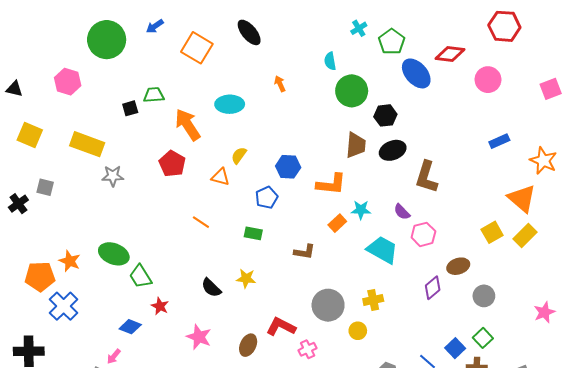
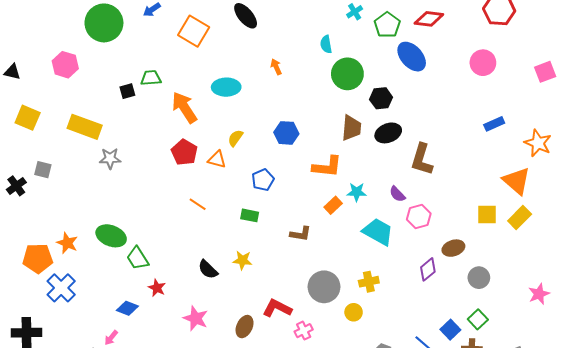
red diamond: (450, 54) -> (429, 19), moved
red pentagon: (172, 164) -> (184, 152), moved
blue hexagon: (288, 167) -> (286, 133), moved
yellow square: (492, 232) -> (487, 214), turned 30

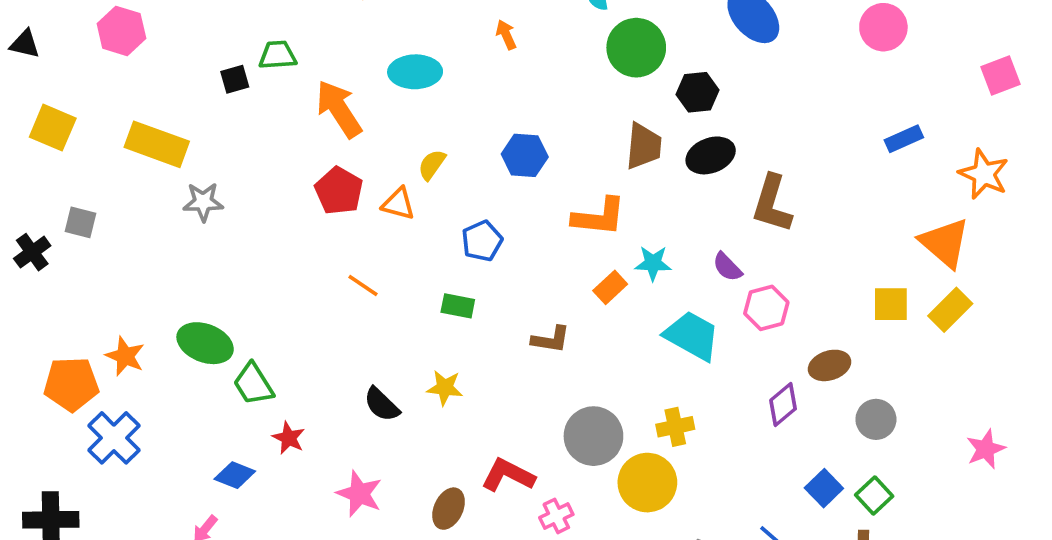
pink square: (545, 72) -> (1000, 76), moved
yellow circle: (354, 312) -> (647, 483), size x1.8
blue square: (450, 330) -> (824, 488), moved

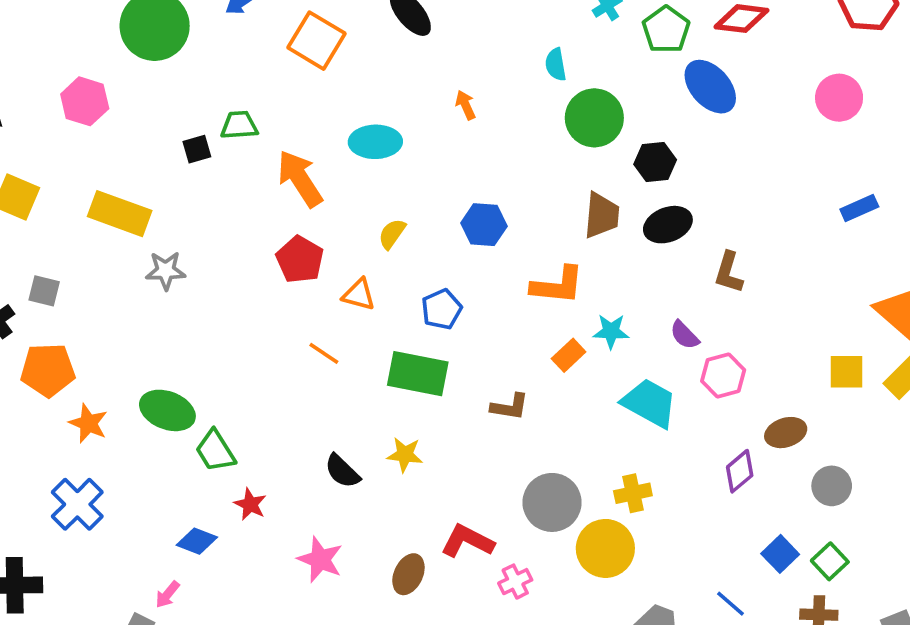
orange triangle: (398, 204) -> (359, 295), moved
brown L-shape: (772, 204) -> (729, 272), size x0.7
green rectangle: (458, 306) -> (418, 374), size x1.8
orange pentagon: (71, 384) -> (48, 370), moved

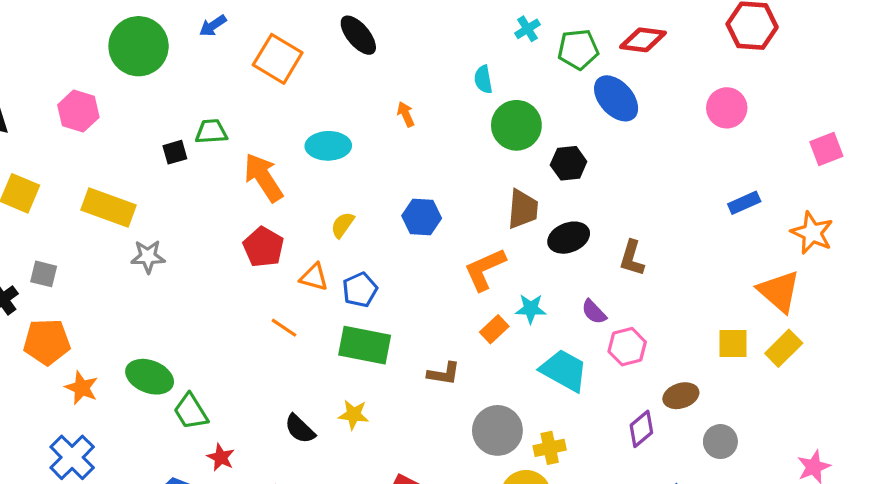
green pentagon: (666, 30) -> (578, 49), turned 30
black ellipse: (668, 225) -> (569, 238), moved
orange L-shape: (558, 285) -> (485, 269), turned 150
blue pentagon: (442, 309) -> (360, 290), moved
gray circle: (552, 502) -> (497, 430), moved

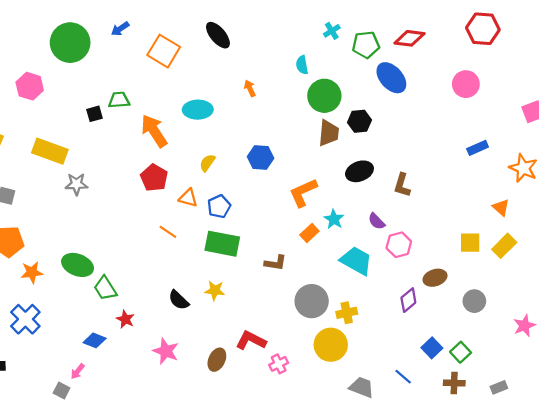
brown trapezoid: (523, 209) -> (329, 133), moved
orange triangle: (779, 291) -> (501, 207), size x0.6
cyan star: (531, 309) -> (334, 219), turned 30
orange star: (82, 388) -> (32, 272), turned -30
gray circle: (720, 442) -> (474, 301), moved

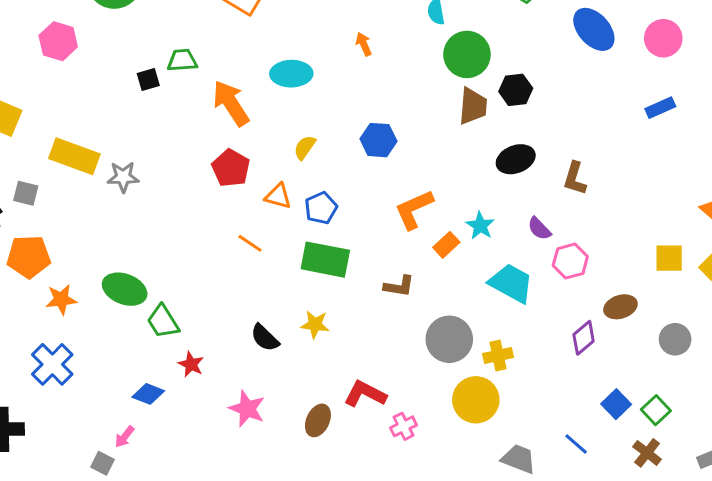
blue ellipse: (391, 78) -> (594, 29), moved
blue rectangle: (478, 148) -> (660, 108), moved
yellow rectangle: (50, 151) -> (74, 156), moved
orange L-shape: (303, 193) -> (414, 209), moved
brown cross: (454, 383) -> (647, 453), turned 36

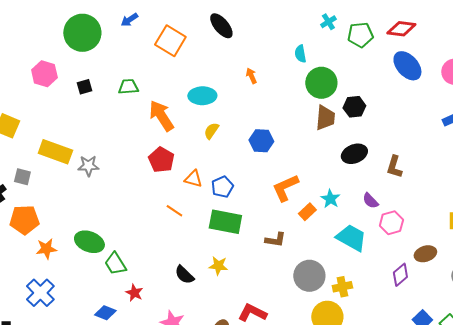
black square: (148, 80) -> (84, 87), moved
yellow semicircle: (305, 147) -> (211, 131), moved

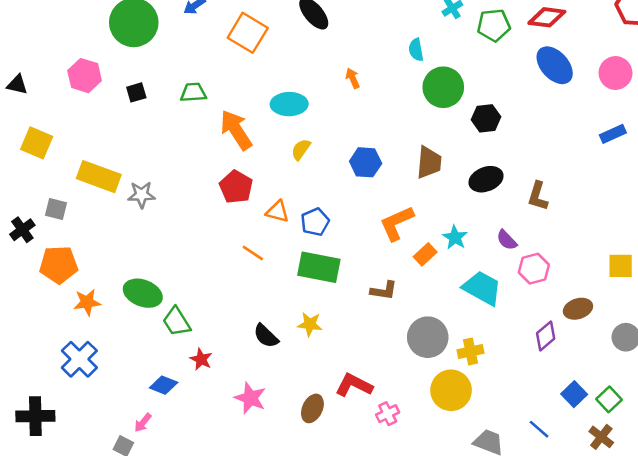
brown trapezoid: (325, 118) -> (429, 162), moved

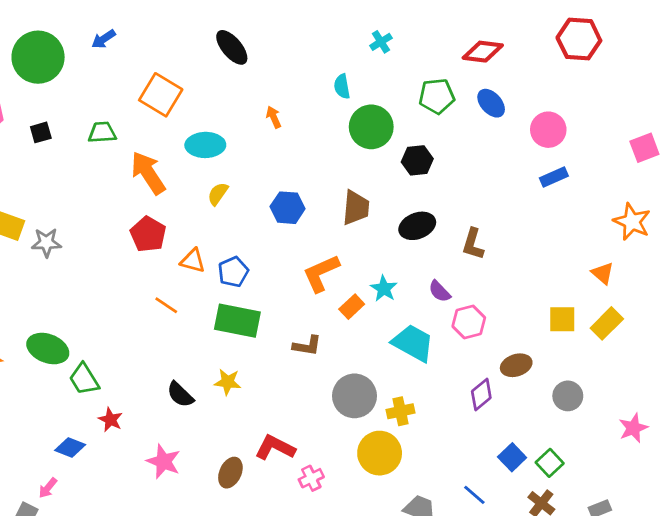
green pentagon: (494, 25) -> (437, 96), moved
orange square: (248, 33) -> (161, 95), moved
blue ellipse: (555, 65) -> (491, 103), size x0.7
pink circle: (616, 73) -> (548, 130), moved

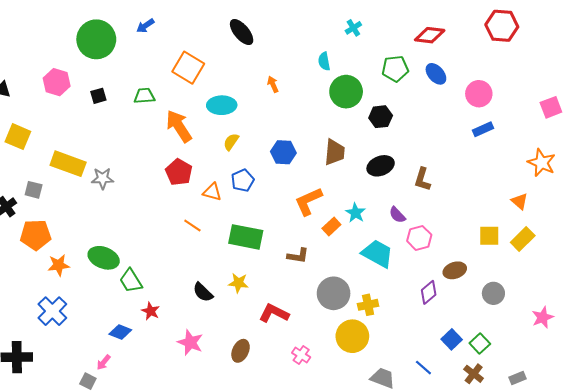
blue pentagon: (233, 272) -> (243, 180), moved
red L-shape: (275, 448) -> (274, 313), moved
pink cross: (311, 478) -> (301, 355), turned -30

